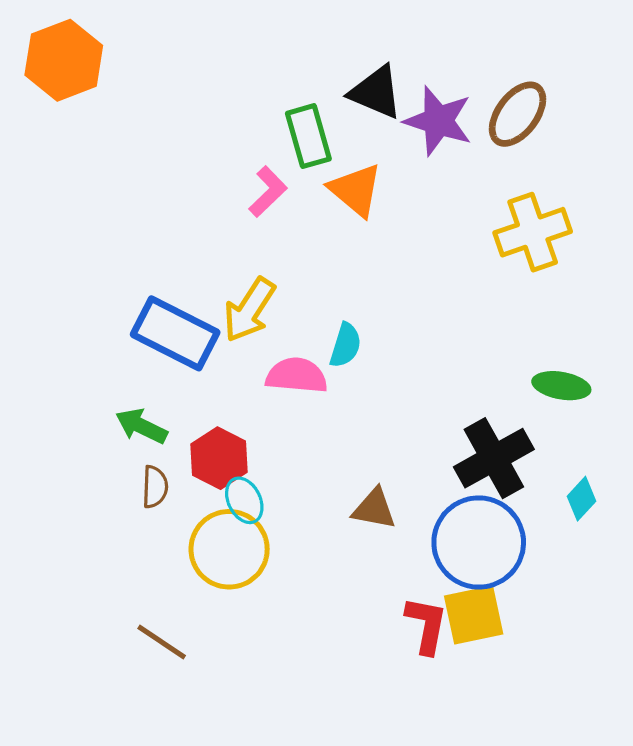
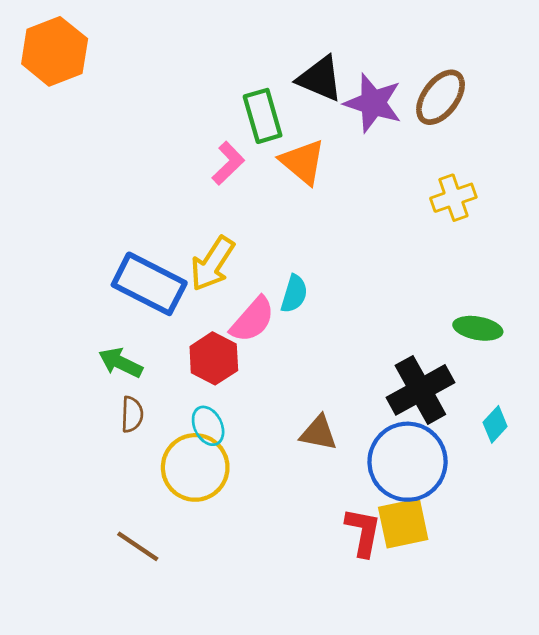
yellow cross: (533, 232) -> (453, 198), size x0.7
pink semicircle: (297, 376) -> (253, 320), turned 126
red hexagon: (219, 458) -> (214, 358), moved

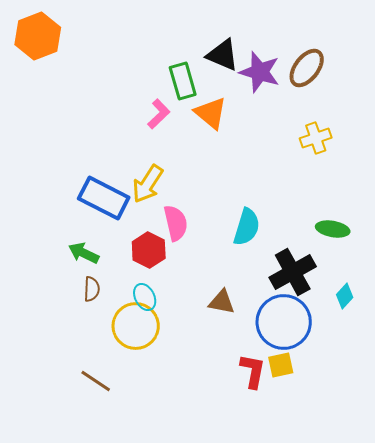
cyan semicircle: (294, 294) -> (247, 227), moved, size x1.4
pink semicircle: (253, 320) -> (176, 223), turned -54
yellow square: (403, 523) -> (281, 365), size x0.7

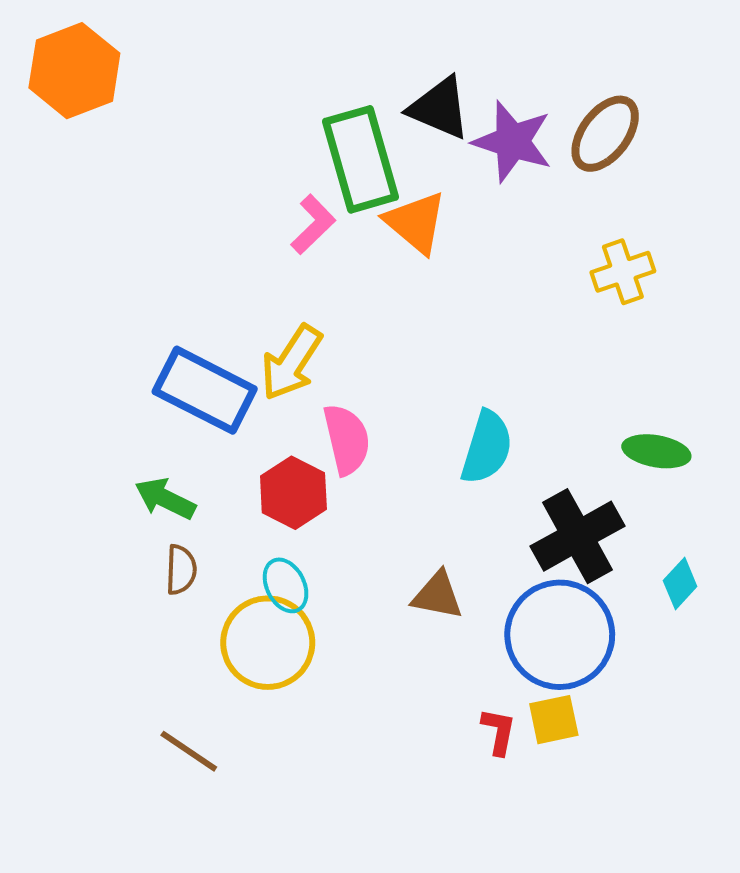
green rectangle: (183, 81) -> (360, 159), size x1.4
red L-shape: (253, 371) -> (499, 731), size x0.7

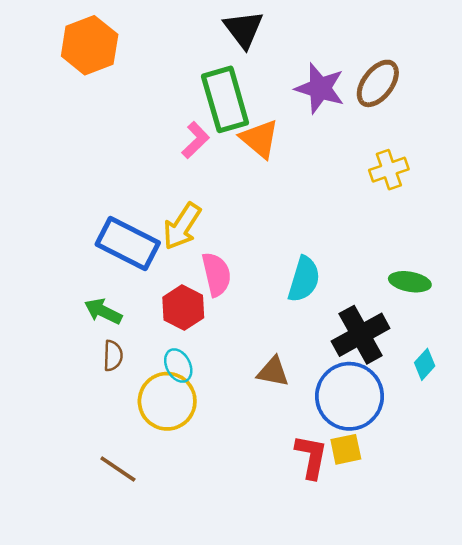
orange hexagon: (74, 71) -> (90, 45), moved
black triangle: (439, 108) -> (244, 29), moved, turned 30
red L-shape: (499, 731) -> (311, 457), size x1.5

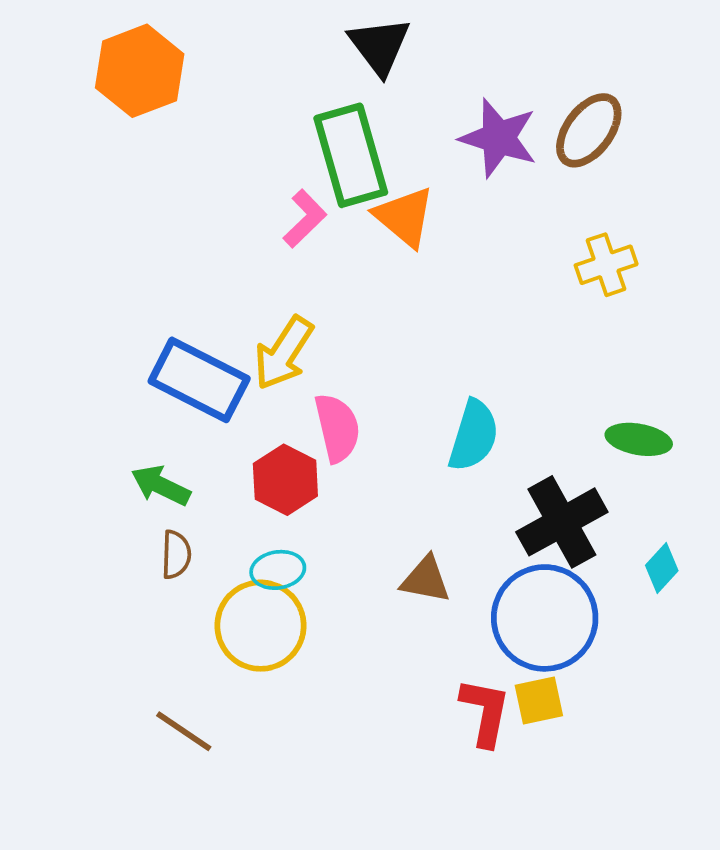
cyan ellipse: (178, 366) -> (278, 570), turned -72

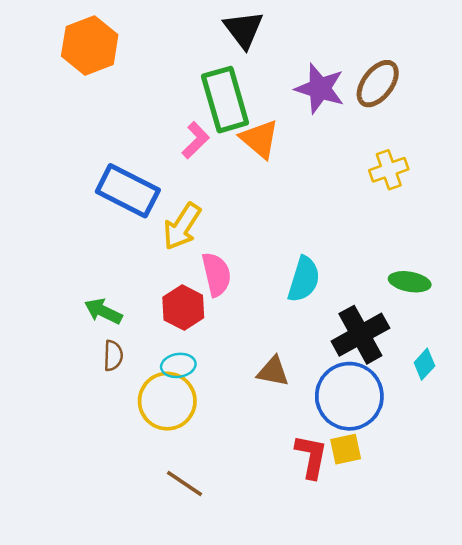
blue rectangle: (199, 380) -> (128, 191), moved
brown line: (184, 731) -> (184, 484), moved

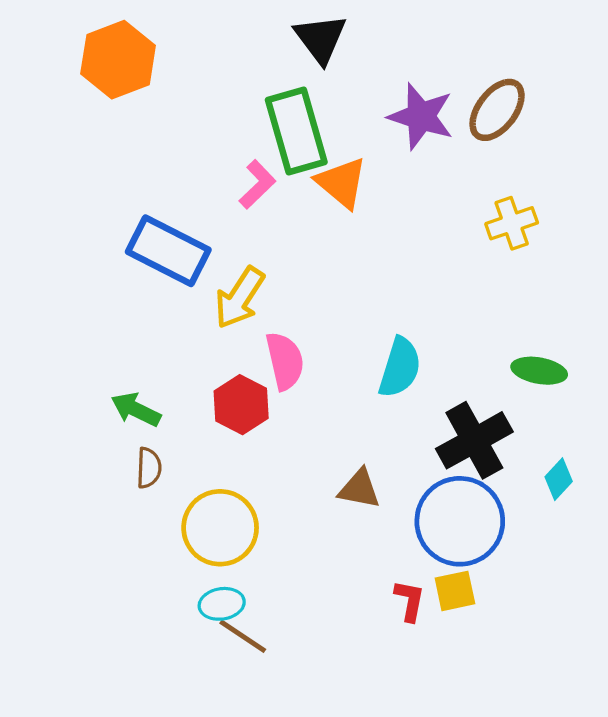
cyan ellipse: (178, 365) -> (222, 604), moved
red L-shape: (311, 456) -> (410, 601), size x0.7

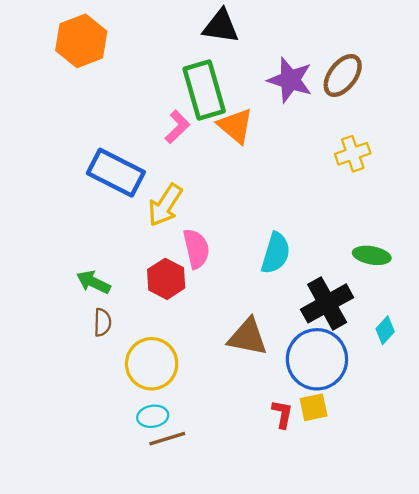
black triangle: (320, 39) -> (221, 26), turned -45
brown triangle: (359, 489) -> (248, 337), size x1.4
brown line: (243, 636) -> (167, 439), turned -51

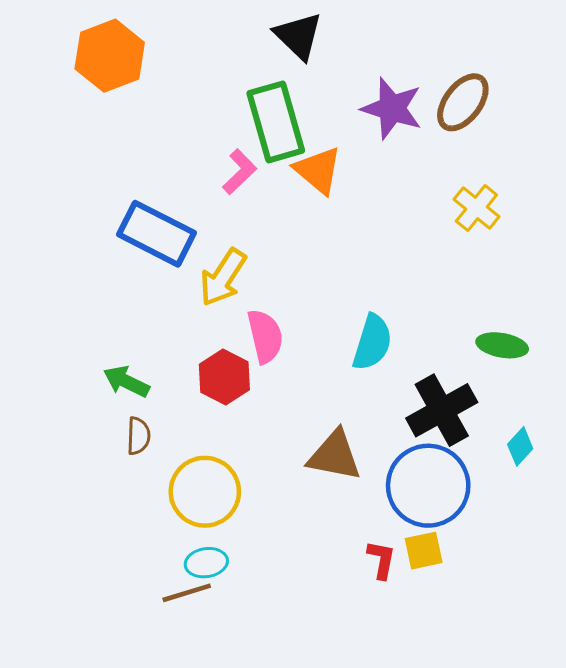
black triangle: (221, 26) -> (298, 36), turned 36
yellow cross: (353, 154) -> (476, 208), turned -32
brown line: (167, 439) -> (187, 593), moved

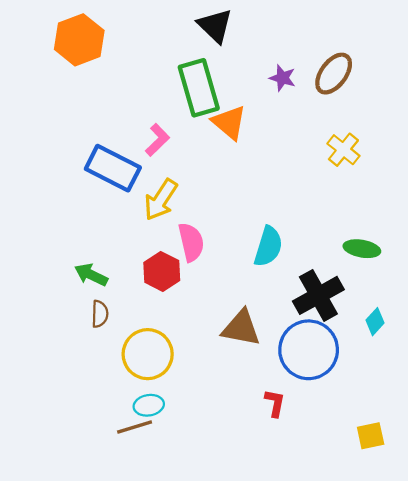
purple star: (392, 108) -> (282, 78), size x0.6
pink L-shape: (240, 172) -> (157, 140), moved
yellow square: (424, 551) -> (371, 436), moved

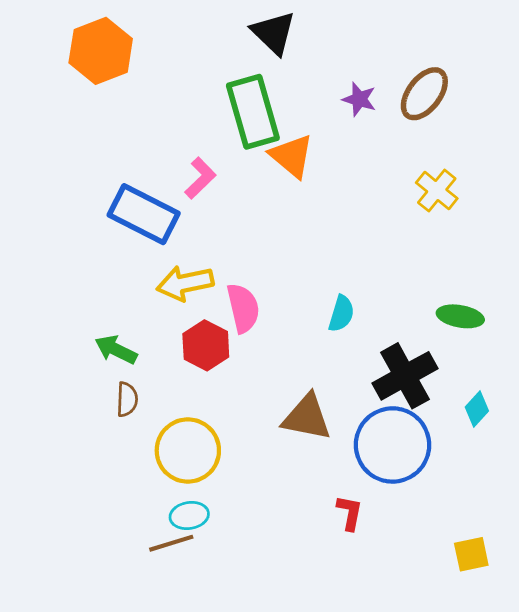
yellow arrow: (161, 200) -> (185, 283), moved, turned 45
cyan semicircle: (268, 246) -> (341, 314), size x0.7

